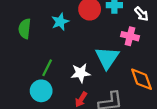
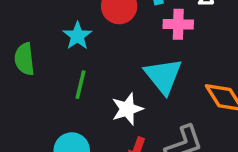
pink cross: (130, 36) -> (178, 24), moved
green line: (47, 68) -> (80, 85), moved

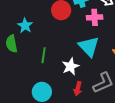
cyan star: (77, 36) -> (25, 26), moved

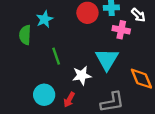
green line: (44, 55) -> (56, 56), turned -42
red arrow: (78, 89) -> (69, 100), moved

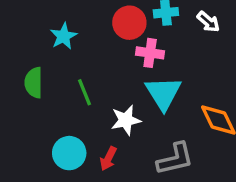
pink cross: (121, 30) -> (150, 53), moved
green semicircle: (25, 35) -> (34, 83), moved

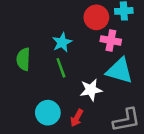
cyan star: (64, 36) -> (62, 42), moved
cyan triangle: (163, 93) -> (120, 71), turned -44

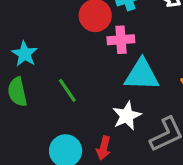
cyan star: (62, 42) -> (25, 54), moved
white star: (91, 90) -> (127, 116), moved

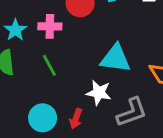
pink cross: (121, 40) -> (50, 26), moved
white star: (127, 116) -> (99, 93), turned 30

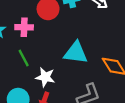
white star: (99, 93) -> (45, 77), moved

